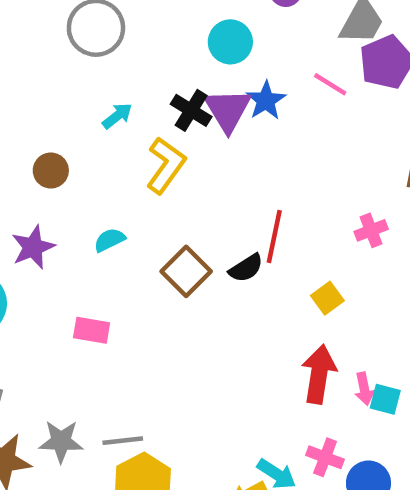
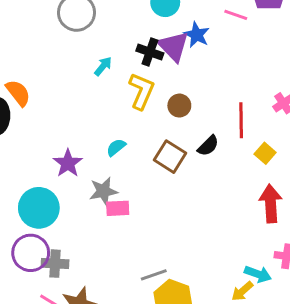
brown circle: (51, 171) -> (179, 106), moved
red line: (274, 236) -> (241, 120), moved
gray star: (61, 441) -> (103, 191), moved

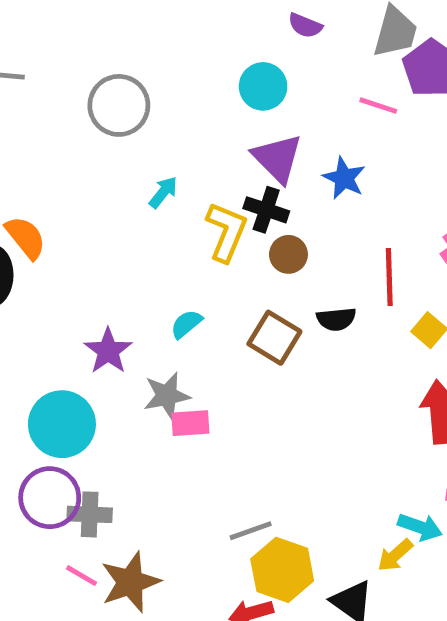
blue star: (197, 35) -> (344, 178), moved
black cross: (150, 52) -> (266, 210), moved
black semicircle: (208, 146) -> (336, 319), turned 40

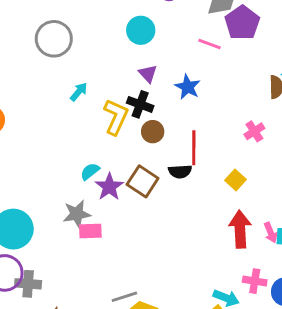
purple triangle: (277, 158) -> (148, 74), size x0.6
red line: (389, 277) -> (194, 148), moved
purple star: (108, 351) -> (109, 187), moved

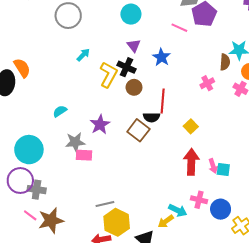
pink cross: (254, 131) -> (207, 83), moved
cyan semicircle: (90, 171) -> (60, 111), moved
brown square: (143, 181) -> (138, 130), moved

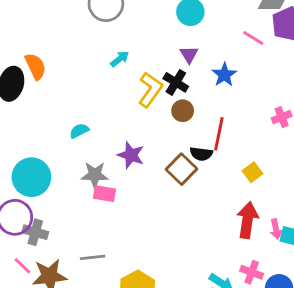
purple star: (100, 124) -> (131, 155), turned -30
gray line: (105, 204) -> (93, 257), moved

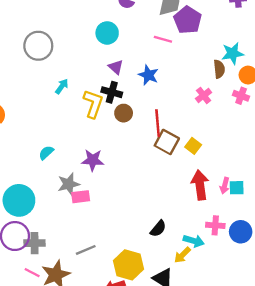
black semicircle: (201, 154) -> (158, 229), moved, turned -42
brown square: (182, 169) -> (167, 142), moved
pink arrow: (276, 229) -> (225, 186), turned 42

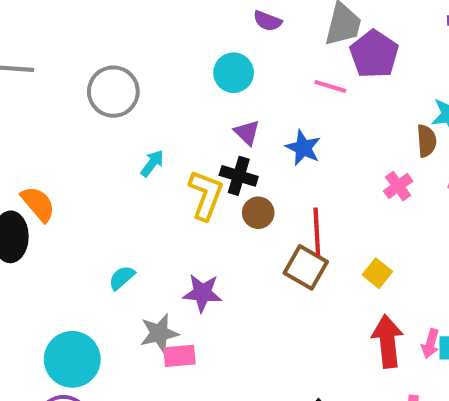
brown square: (167, 142) -> (306, 267), moved

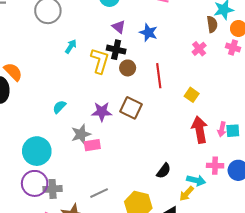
brown square: (306, 267) -> (131, 108), moved

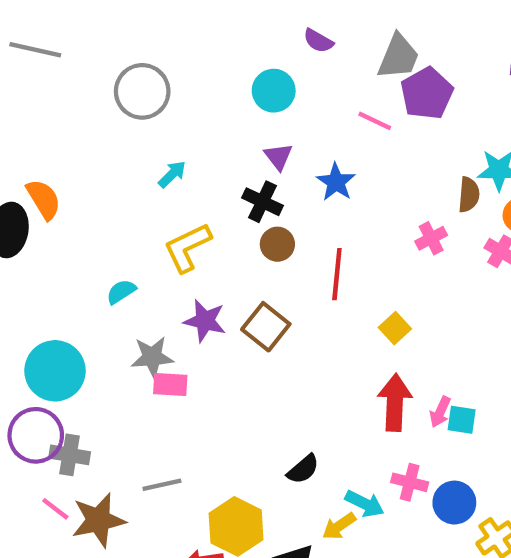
yellow L-shape: (100, 61) -> (187, 247), moved, turned -145

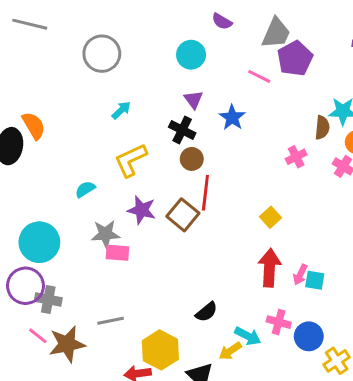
red line: (337, 274) -> (205, 193), moved

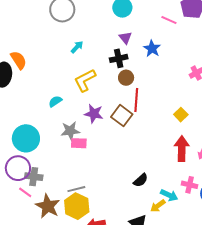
black cross: (182, 130) -> (119, 58), turned -36
pink line: (38, 336) -> (25, 192), moved
brown star: (67, 344) -> (48, 206), turned -30
yellow hexagon: (160, 350) -> (77, 206), moved

